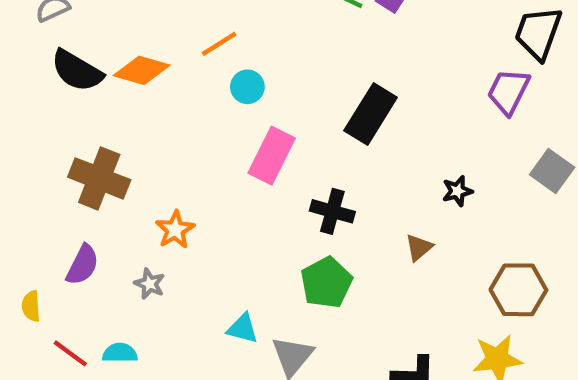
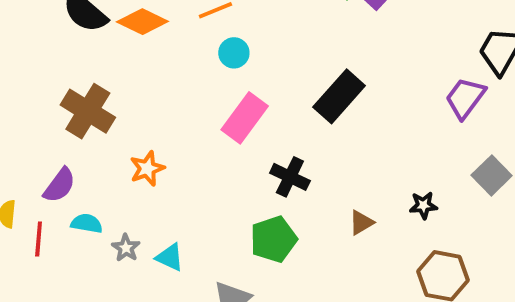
black star: (457, 191) -> (423, 205), moved
gray star: (150, 284) -> (126, 248), moved
cyan triangle: (243, 328) -> (170, 257), moved
red line: (70, 353) -> (39, 239), moved, turned 48
cyan semicircle: (120, 353) -> (87, 223), moved

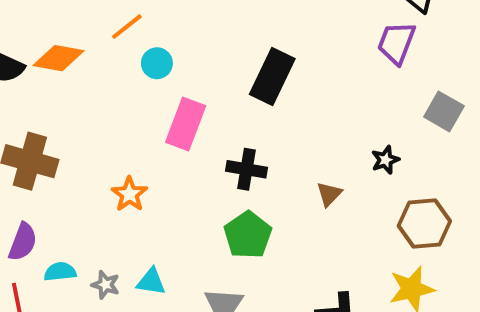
orange star: (147, 169) -> (129, 194), moved

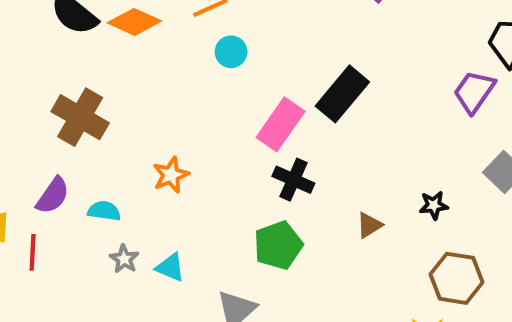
pink rectangle: (186, 124) -> (281, 124), moved
cyan semicircle: (60, 272) -> (104, 211), moved

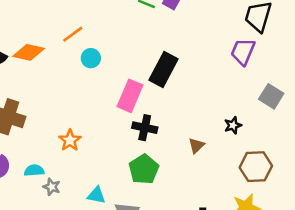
gray star: (124, 259) -> (52, 187), moved
cyan triangle: (170, 267) -> (96, 195), moved

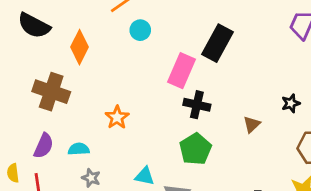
orange diamond: (29, 52) -> (79, 47), moved, turned -76
gray star: (52, 187) -> (91, 178), moved

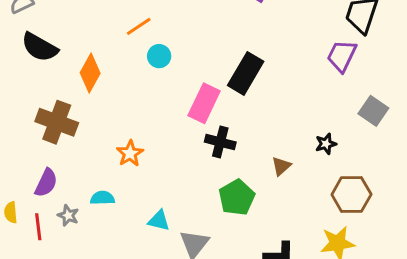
cyan semicircle: (79, 149) -> (102, 198), moved
green pentagon: (195, 149) -> (237, 197), moved
gray star: (91, 178) -> (68, 215), moved

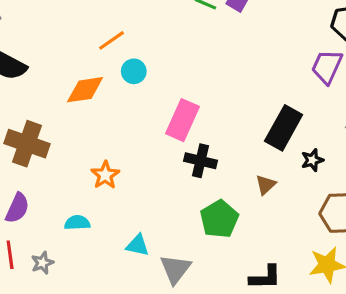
orange diamond: (90, 73) -> (85, 90), moved, turned 54
black rectangle: (246, 73) -> (284, 128), moved
gray star: (68, 215) -> (42, 263), moved, turned 30

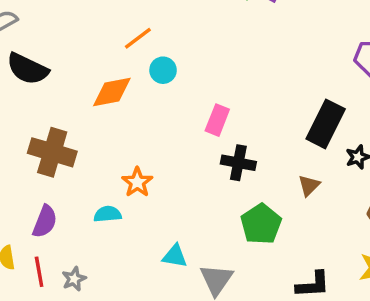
pink rectangle: (182, 120) -> (217, 120), size x0.7
cyan semicircle: (77, 223) -> (108, 214), moved

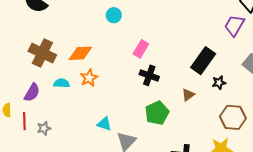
orange diamond: (112, 92) -> (80, 53), moved
cyan semicircle: (108, 214) -> (62, 83), moved

